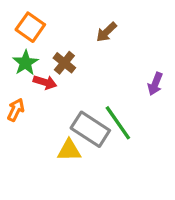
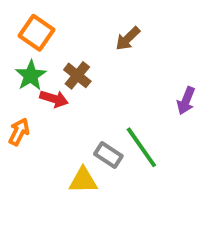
gray rectangle: (90, 129) -> (108, 155), size x0.6

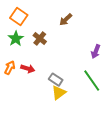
red arrow: (54, 99) -> (28, 69), moved
green line: (141, 147) -> (92, 81), moved
yellow triangle: (83, 180) -> (59, 93), moved, turned -35

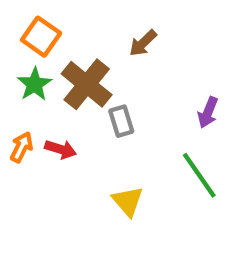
brown cross: (40, 39) -> (87, 84), size x1.6
gray rectangle: (56, 80) -> (121, 121), moved, turned 40
yellow triangle: (59, 93) -> (128, 201), turned -35

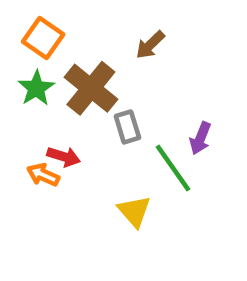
purple arrow: (208, 112) -> (200, 138), moved
orange arrow: (22, 147) -> (43, 175), moved, turned -92
green line: (199, 175) -> (173, 168), moved

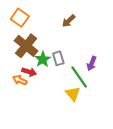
green star: (36, 88) -> (43, 59), moved
brown cross: (91, 88) -> (26, 46), moved
yellow triangle: (134, 211) -> (73, 94), moved

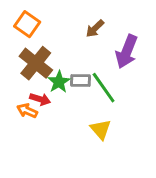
gray rectangle: (58, 58) -> (80, 80), turned -72
purple arrow: (92, 64) -> (127, 52), moved, size x1.6
green line: (79, 77) -> (104, 88), moved

